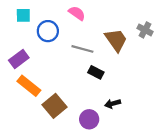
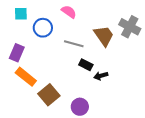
gray cross: (145, 30) -> (130, 27), size x1.5
purple rectangle: (19, 59) -> (17, 53), turned -30
black arrow: (113, 104) -> (101, 76), moved

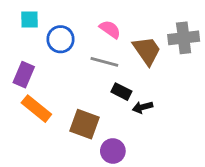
pink semicircle: (69, 12) -> (110, 29), moved
gray cross: (130, 27) -> (184, 38), turned -35
brown square: (49, 95) -> (85, 124), moved, turned -30

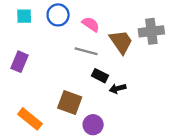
blue circle: (61, 39) -> (58, 15), moved
orange rectangle: (36, 109) -> (30, 119), moved

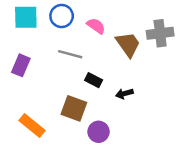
cyan square: (24, 16) -> (26, 17), size x1.5
gray line: (86, 51) -> (70, 54), moved
black rectangle: (100, 76) -> (94, 80), moved

